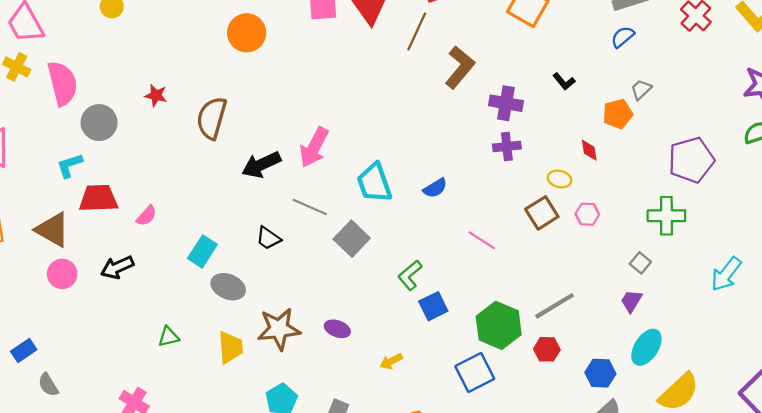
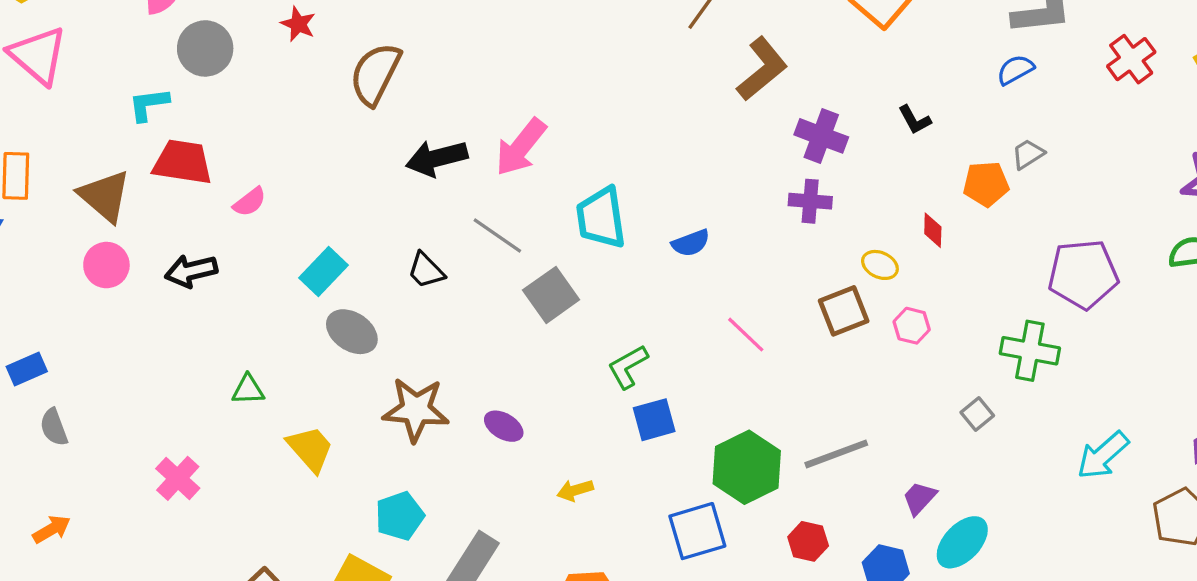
purple trapezoid: (631, 301) -> (919, 498), moved
yellow trapezoid: (230, 347) -> (310, 449), moved, turned -48
red hexagon: (547, 349) -> (808, 541), moved

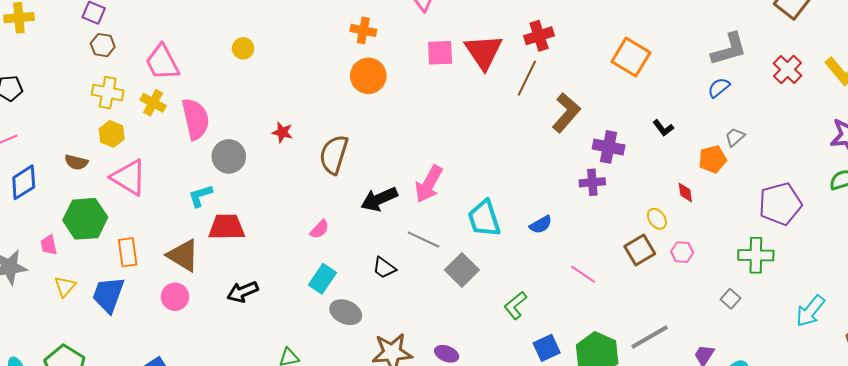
purple cross: (810, 201) -> (592, 182), moved
pink semicircle: (250, 202) -> (320, 229), moved
pink circle: (106, 265) -> (175, 297), moved
yellow ellipse: (880, 265) -> (657, 219), turned 40
blue square: (654, 420) -> (547, 348), moved

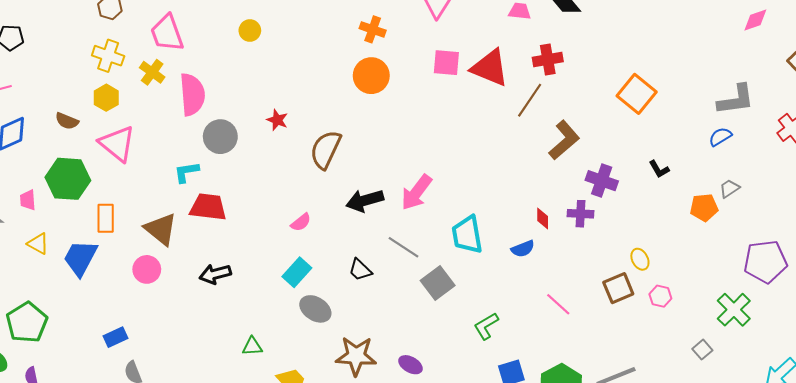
red triangle: (483, 52) -> (490, 68), turned -42
red diamond: (685, 193) -> (543, 219), moved
green cross: (756, 255) -> (734, 310), turned 36
yellow triangle: (65, 286) -> (38, 244), turned -50

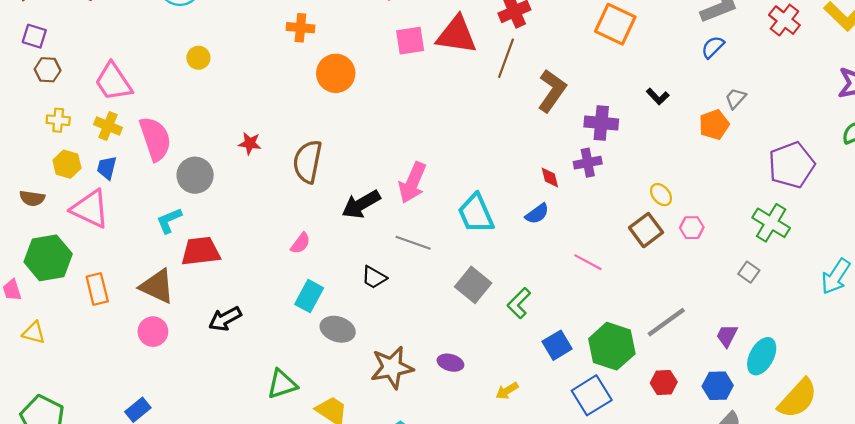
orange cross: (373, 29) -> (300, 28), moved
yellow cross: (108, 56) -> (58, 120), size x0.7
blue trapezoid: (80, 258) -> (107, 168), moved, size x0.6
gray square: (438, 283) -> (473, 285), moved
green triangle: (252, 346) -> (282, 384), size x1.4

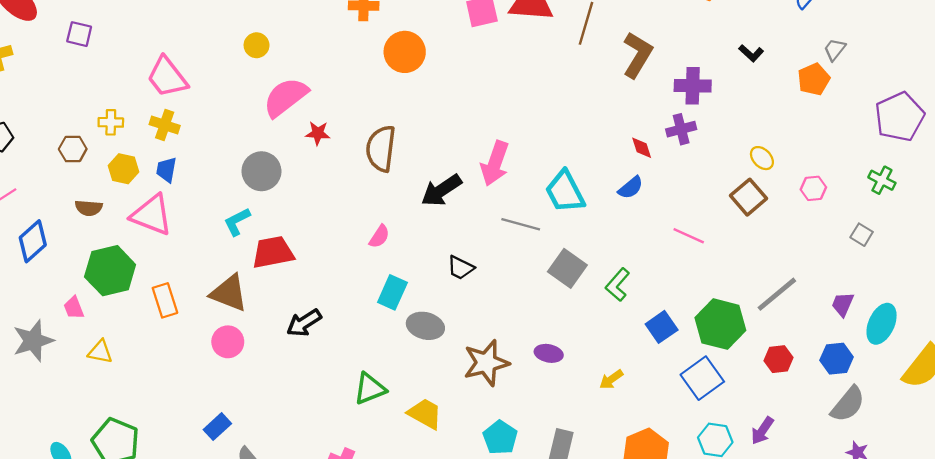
brown hexagon: (48, 70) -> (73, 149), moved
pink semicircle: (155, 139) -> (286, 97), moved, turned -105
green cross: (771, 223) -> (882, 180), size x0.7
pink hexagon: (692, 228) -> (813, 188), moved
gray line: (413, 243) -> (521, 224), moved

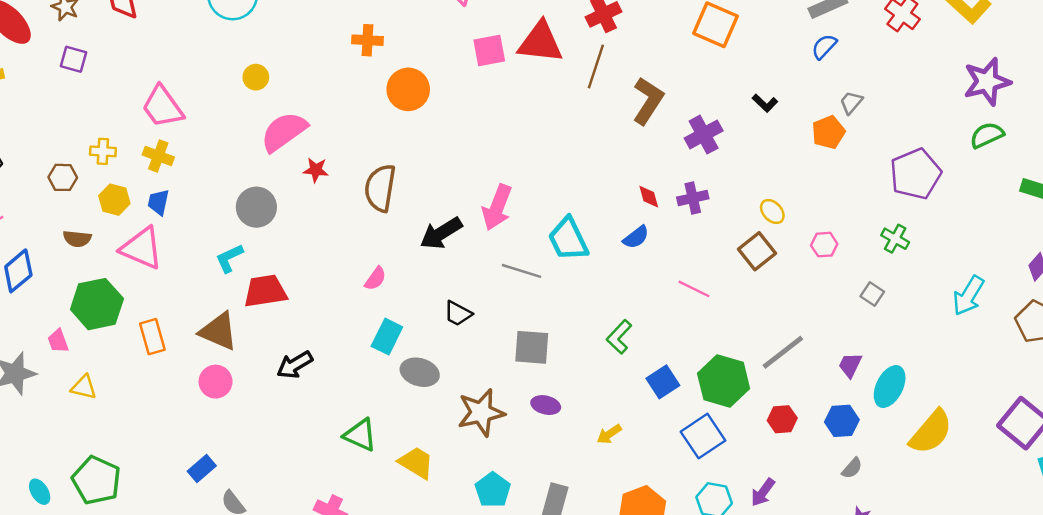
purple cross: (693, 86) -> (704, 135), turned -32
purple cross: (681, 129) -> (693, 198), moved
gray square: (567, 268) -> (532, 347), moved, turned -33
green triangle: (370, 389) -> (360, 435), turned 44
gray semicircle: (848, 404) -> (852, 468), size x0.6

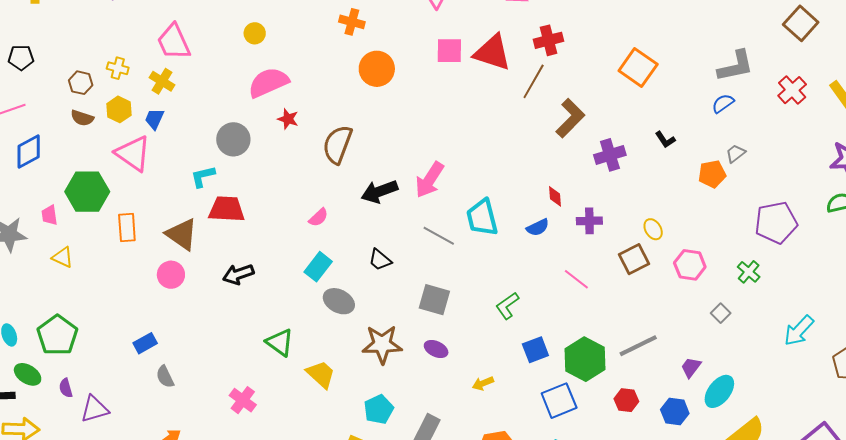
purple cross: (693, 198) -> (589, 221), moved
brown semicircle: (77, 239) -> (82, 118), moved
pink hexagon: (824, 245) -> (690, 265), size x1.4

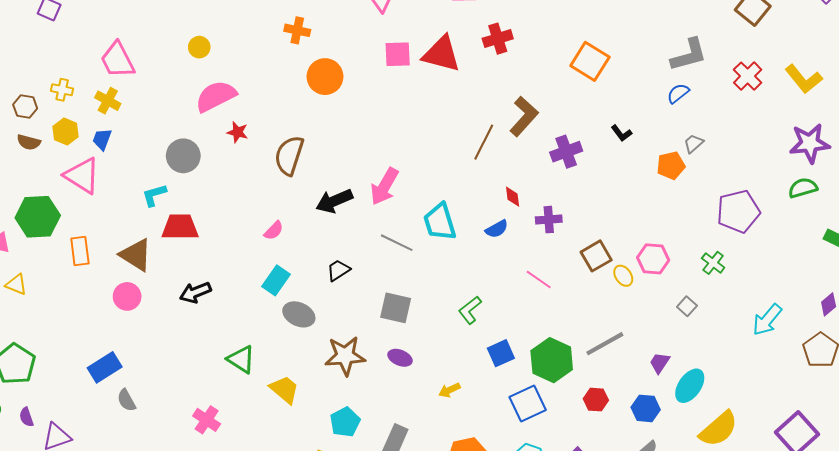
brown line: (534, 81) -> (484, 142), moved
yellow ellipse: (653, 229) -> (623, 276), moved
black trapezoid: (380, 260) -> (338, 270), turned 110
blue rectangle: (145, 343) -> (105, 367), size x1.4

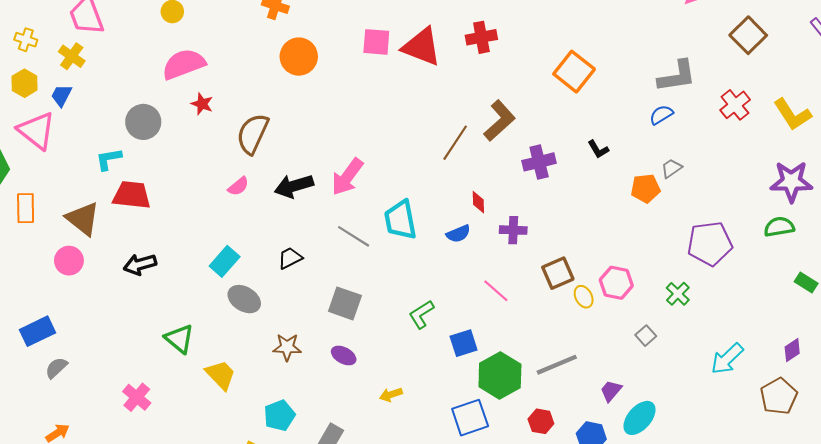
pink semicircle: (274, 231) -> (238, 186), moved
blue square: (501, 353) -> (464, 343), moved
brown star: (345, 356) -> (287, 347), size x0.7
gray semicircle: (126, 400) -> (56, 368), turned 70

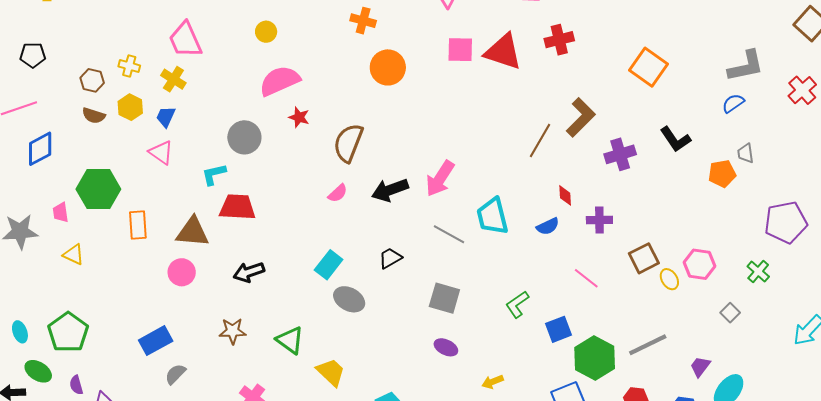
pink triangle: (37, 131) -> (161, 152), moved, size x0.7
black L-shape: (598, 149) -> (675, 139), size x1.5
gray trapezoid: (671, 168) -> (746, 153), turned -60
brown triangle: (83, 219) -> (193, 232), turned -30
brown star: (287, 347) -> (233, 331), moved

